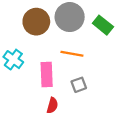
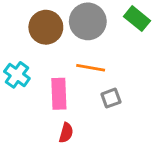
green rectangle: (103, 25) -> (137, 19), moved
gray square: (79, 85) -> (111, 98), moved

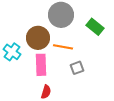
green rectangle: (137, 19) -> (95, 27), moved
brown circle: (46, 27) -> (38, 38), moved

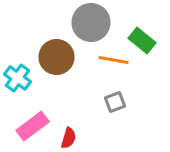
orange line: (63, 47) -> (113, 60), moved
pink rectangle: (41, 65) -> (33, 126), moved, turned 55

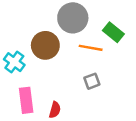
pink rectangle: (33, 126) -> (26, 100), turned -60

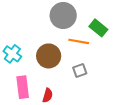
brown circle: (45, 45) -> (49, 56), moved

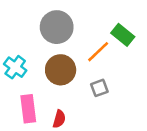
gray circle: (63, 15) -> (57, 27), moved
orange line: (79, 41) -> (98, 52), turned -54

